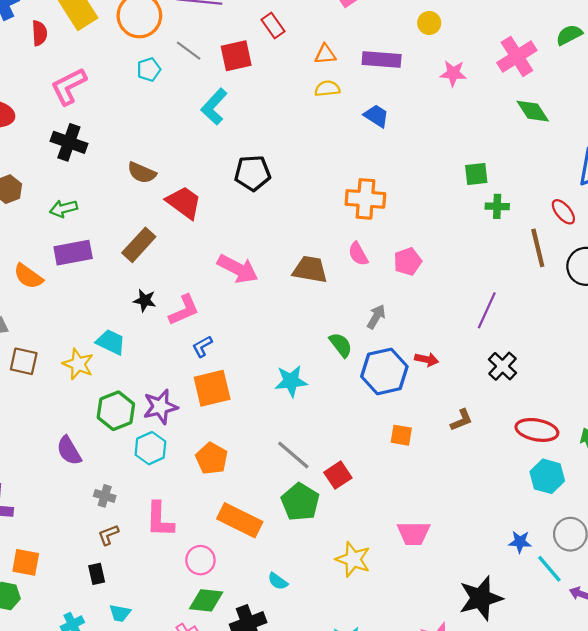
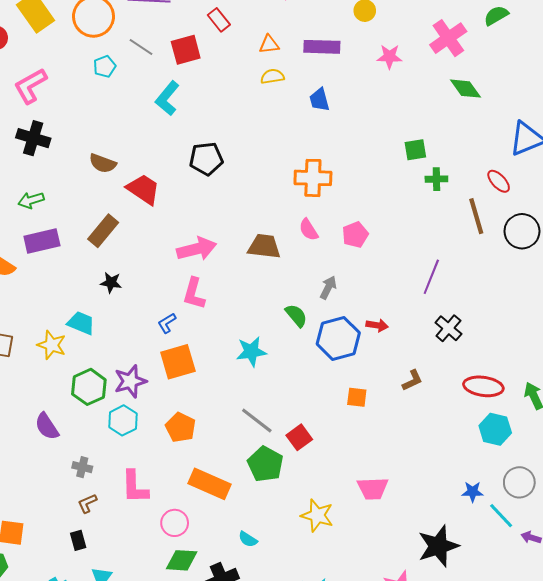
blue trapezoid: (376, 116) -> (319, 100), turned -135
pink arrow: (238, 269) -> (197, 249), turned -39
pink L-shape: (184, 310) -> (194, 294), moved, turned 132

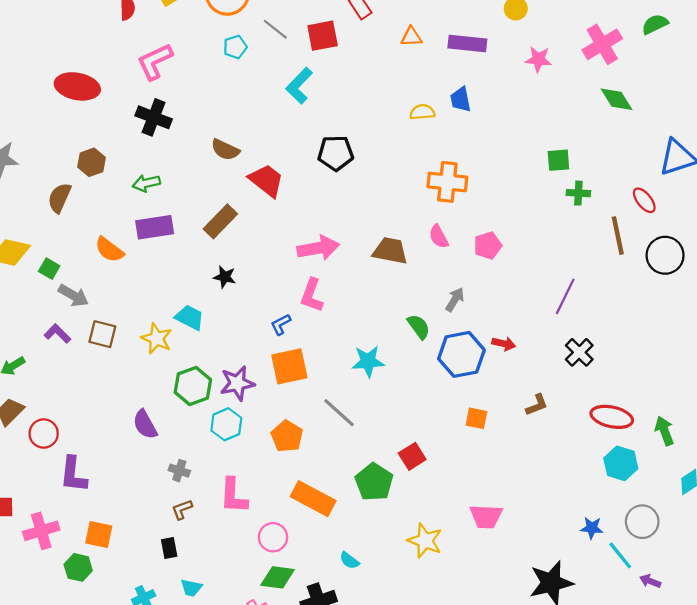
yellow semicircle: (272, 76) -> (422, 112), moved
gray line: (257, 420) -> (339, 413), moved

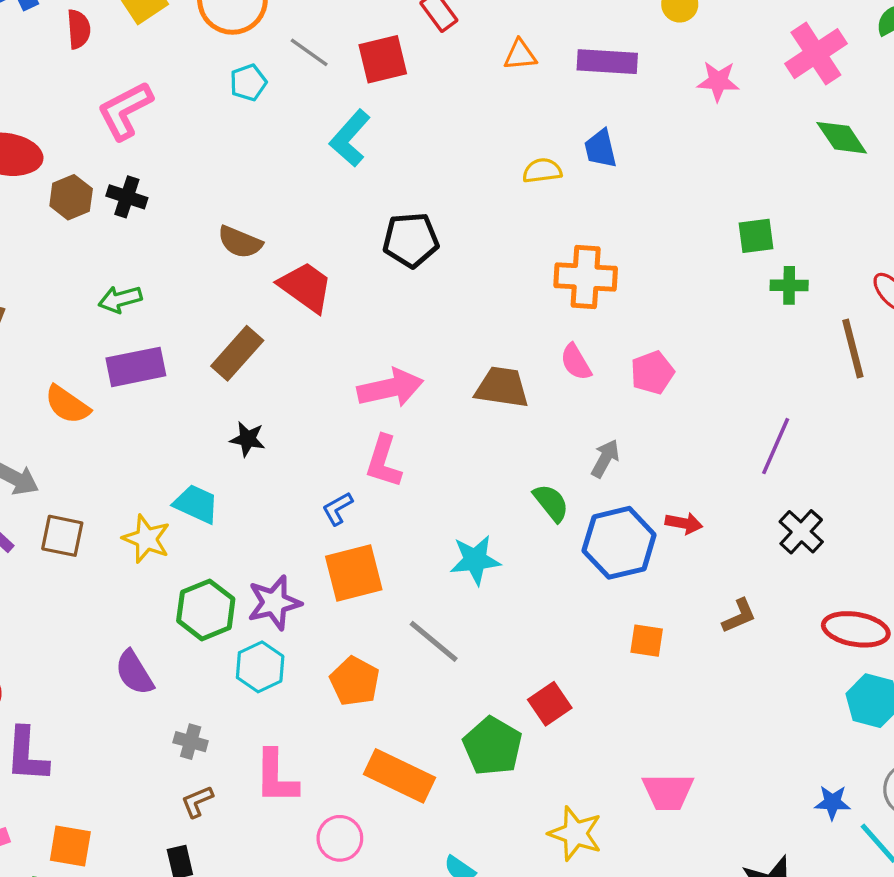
black cross: (154, 117) -> (127, 197), size x0.7
brown hexagon: (91, 162) -> (71, 197), moved

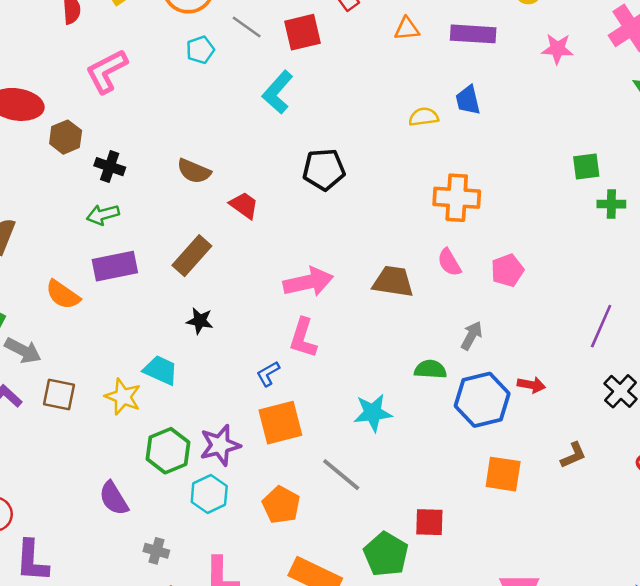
black cross: (127, 197) -> (110, 167), moved
red trapezoid: (306, 287) -> (244, 205), size x0.7
green semicircle: (551, 503) -> (430, 369), turned -48
orange square: (647, 641) -> (503, 474), size x1.4
red square: (550, 704) -> (429, 522), turned 36

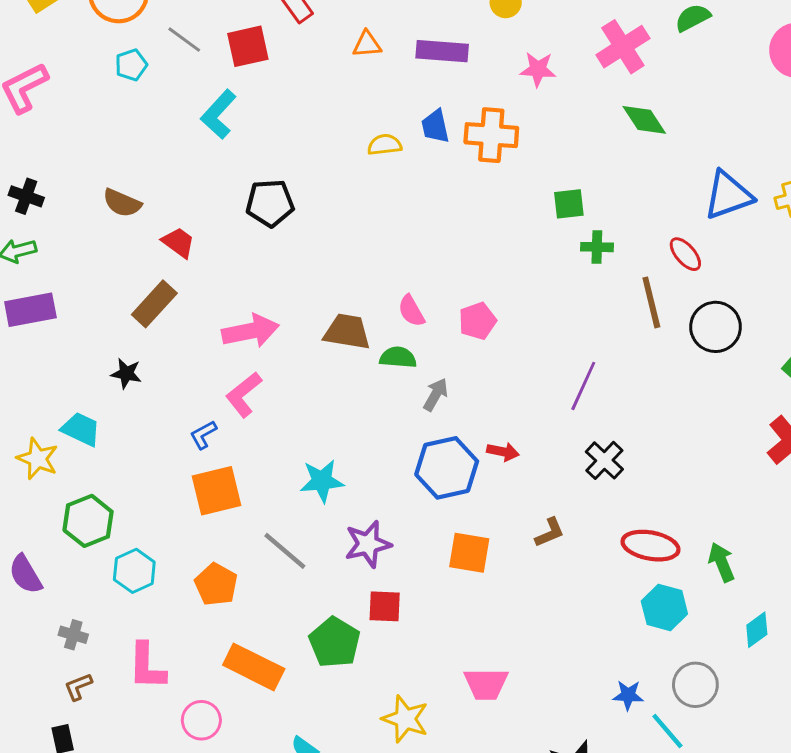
orange cross: (457, 198) -> (491, 135), moved
brown rectangle: (192, 256) -> (154, 304), moved
pink L-shape: (303, 338) -> (244, 395), turned 33
green semicircle: (430, 369) -> (398, 357), moved
purple star: (220, 445) -> (368, 544), moved

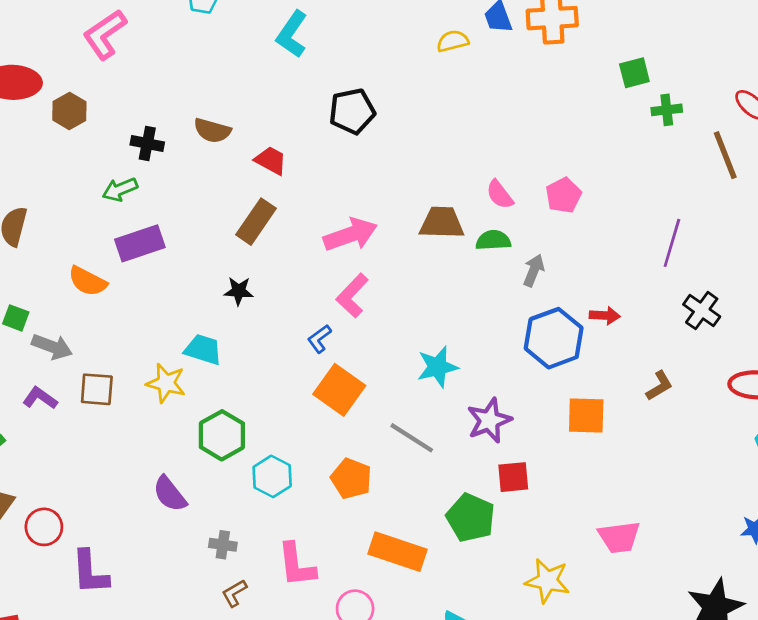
black cross: (26, 196) -> (147, 144), moved
orange square: (217, 491) -> (339, 390), turned -33

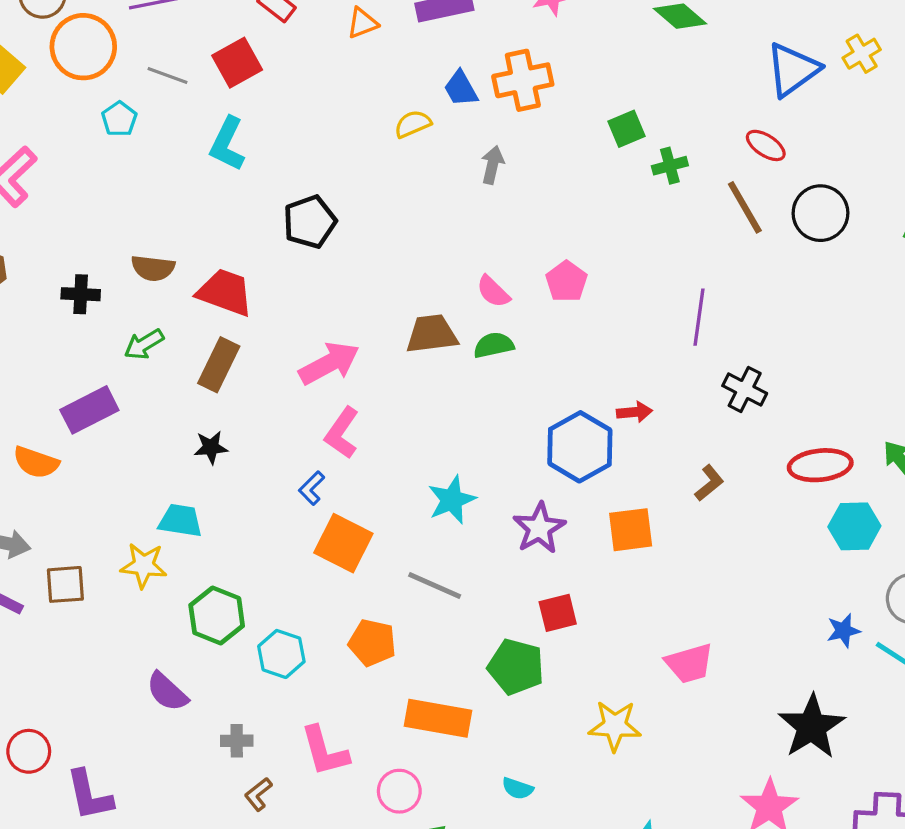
red trapezoid: (271, 160) -> (225, 292), size x1.5
green arrow: (120, 189) -> (144, 344), moved
gray arrow: (534, 270) -> (492, 165), moved
purple star: (489, 420) -> (539, 528), moved

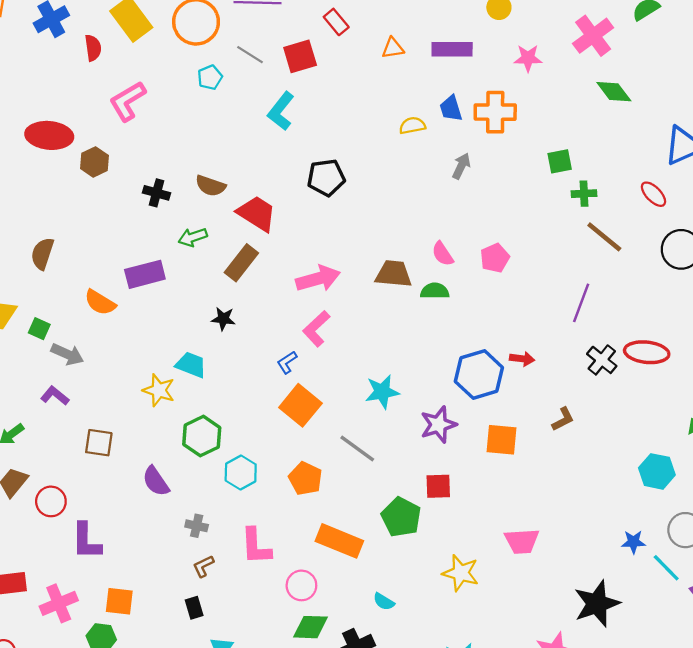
brown line: (745, 207) -> (604, 237), moved, turned -33
red ellipse: (820, 465) -> (647, 352), moved
brown square: (65, 584) -> (99, 443), moved

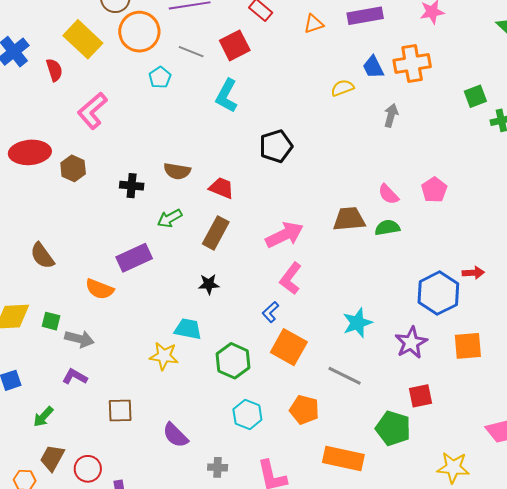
red trapezoid: (257, 213) -> (221, 188), size x0.7
brown semicircle: (42, 254) -> (42, 256), turned -44
green hexagon: (202, 436) -> (233, 361), moved

